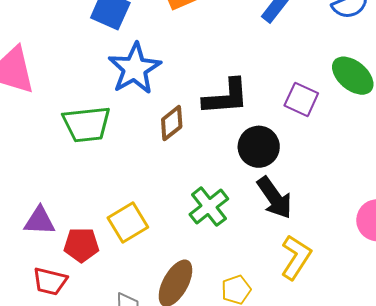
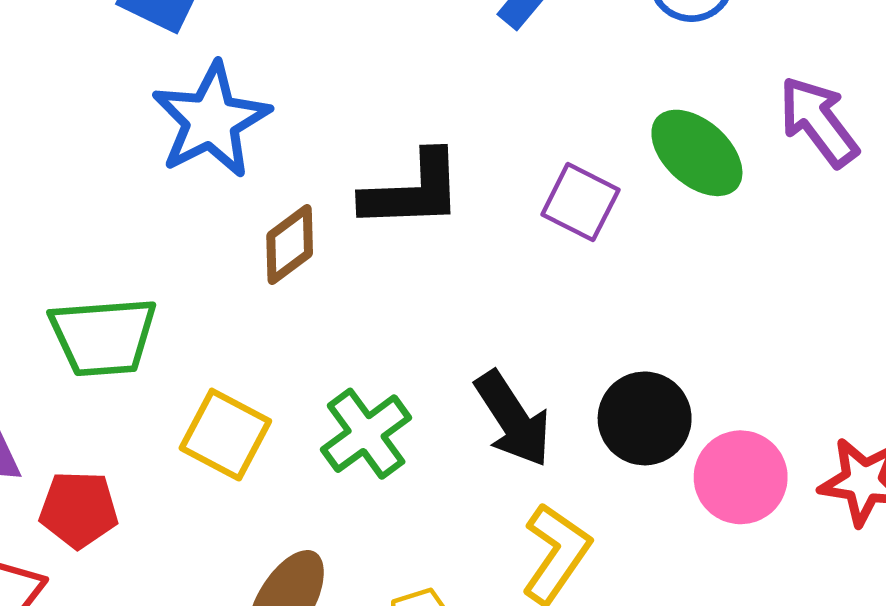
green trapezoid: (87, 124) -> (103, 337), moved
black circle: (259, 147) -> (645, 418), moved
yellow square: (128, 222) -> (225, 435), moved, turned -33

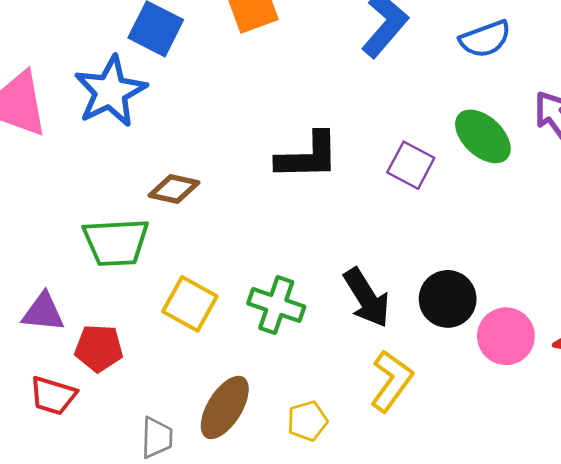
blue star: (211, 120) -> (110, 91), moved
brown diamond: (290, 245) -> (174, 189), moved, turned 48
green cross: (366, 434) -> (276, 305), turned -36

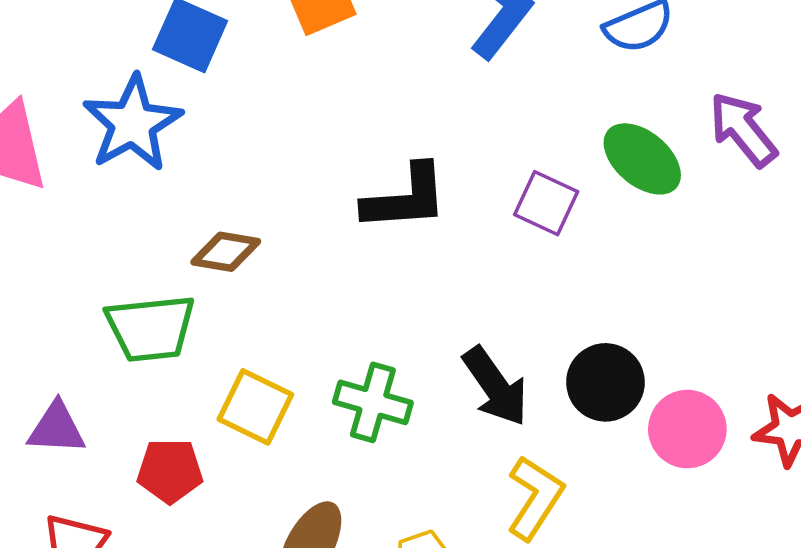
red pentagon: (99, 348) -> (170, 471), moved

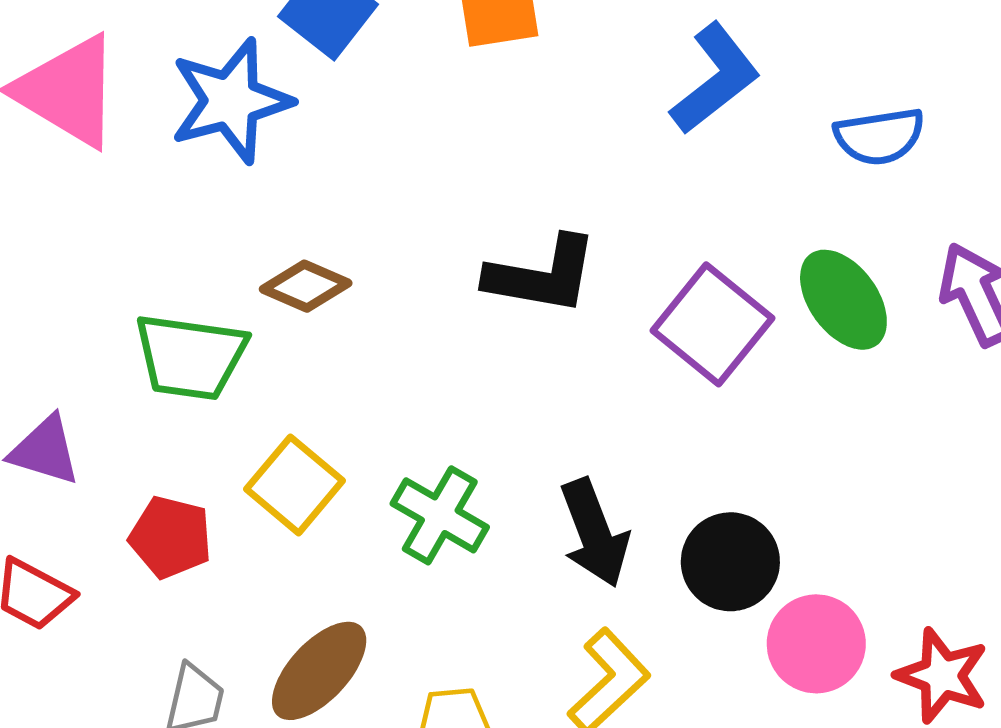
purple square: (546, 203) -> (712, 324), size x1.4

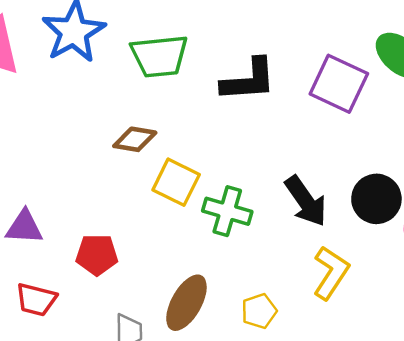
brown diamond: (306, 286) -> (135, 139), moved
green trapezoid: (190, 357) -> (159, 56), moved
yellow square: (295, 485) -> (176, 182), moved

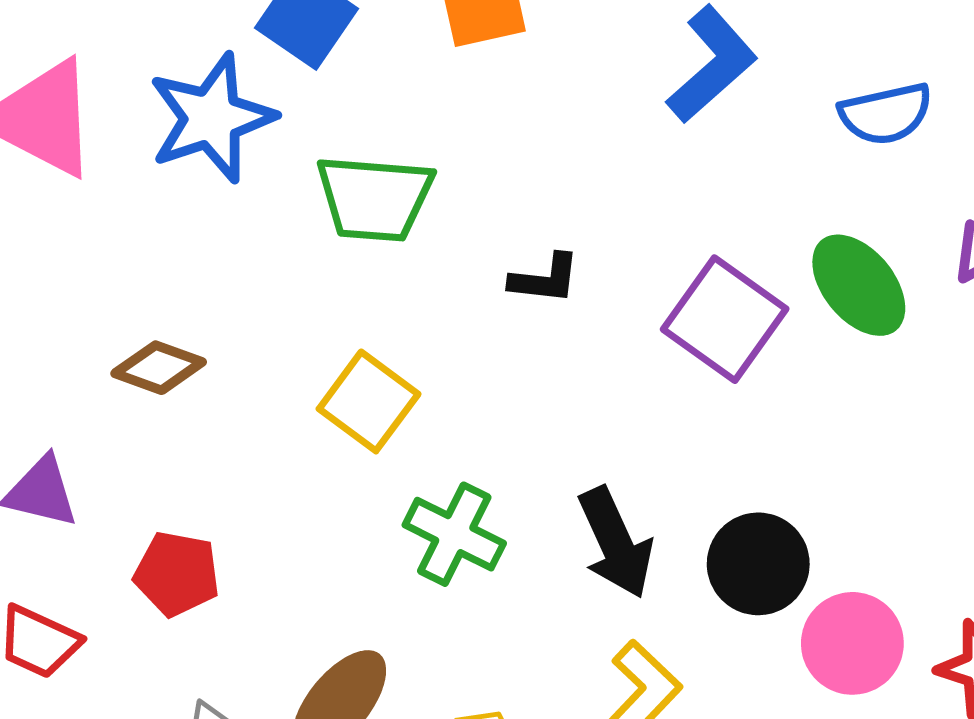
black L-shape: (249, 80) -> (545, 279), size x0.6
brown diamond: (135, 139) -> (159, 368), moved
yellow square: (176, 182) -> (369, 401), moved

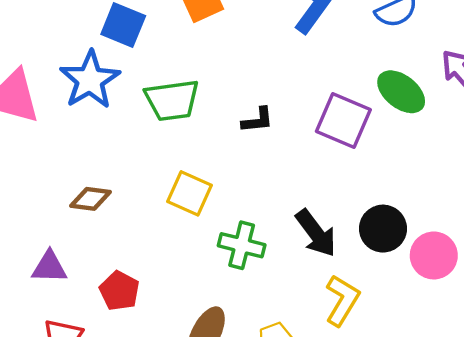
red pentagon: (177, 574) -> (119, 291), turned 30

